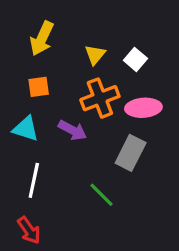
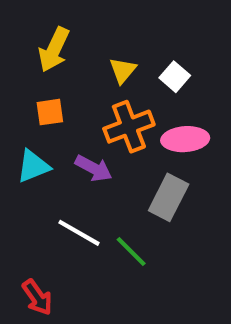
cyan triangle: (26, 129) -> (33, 166), turned -40
white line: (34, 180) -> (79, 233), moved, turned -72

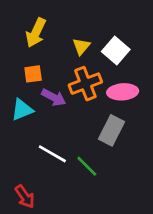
white square: (175, 77) -> (116, 51), size x1.4
purple arrow: (94, 168) -> (54, 97), moved

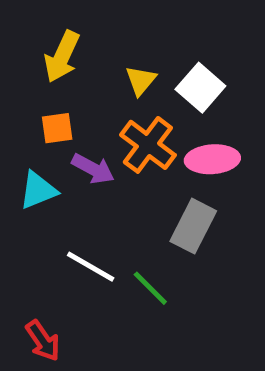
orange cross: (85, 84) -> (148, 145), turned -32

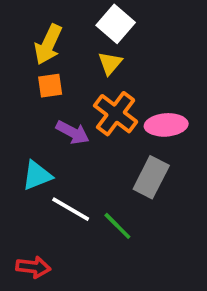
white square: (200, 88) -> (116, 24), moved
orange square: (57, 128) -> (50, 86), moved
cyan triangle: (38, 190) -> (37, 175), moved
red arrow: (43, 341) -> (33, 267), turned -48

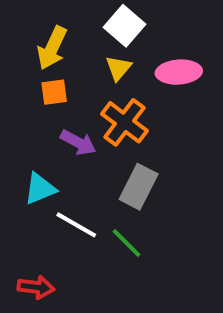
pink ellipse: (166, 125) -> (179, 72), moved
gray rectangle: (151, 177) -> (139, 187), moved

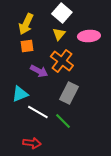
red arrow: (36, 287) -> (32, 143), moved

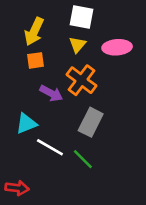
white square: (62, 13) -> (81, 17), turned -30
red arrow: (32, 143) -> (17, 188), moved

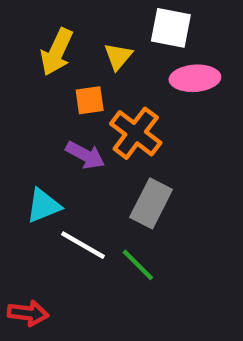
white square: (81, 17) -> (171, 28), moved
yellow triangle: (78, 45) -> (118, 56), moved
orange square: (35, 60) -> (90, 100), moved

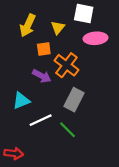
white line: (83, 245) -> (41, 120), turned -55

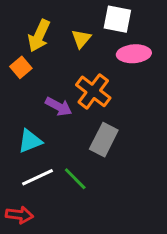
orange square: (44, 49) -> (21, 67), moved, turned -32
white line: (41, 120) -> (38, 177), moved
green line: (68, 130) -> (75, 179), moved

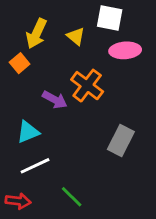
yellow triangle: (81, 39) -> (76, 36), turned -30
gray rectangle: (104, 140) -> (121, 140), moved
green line: (75, 179) -> (72, 197), moved

